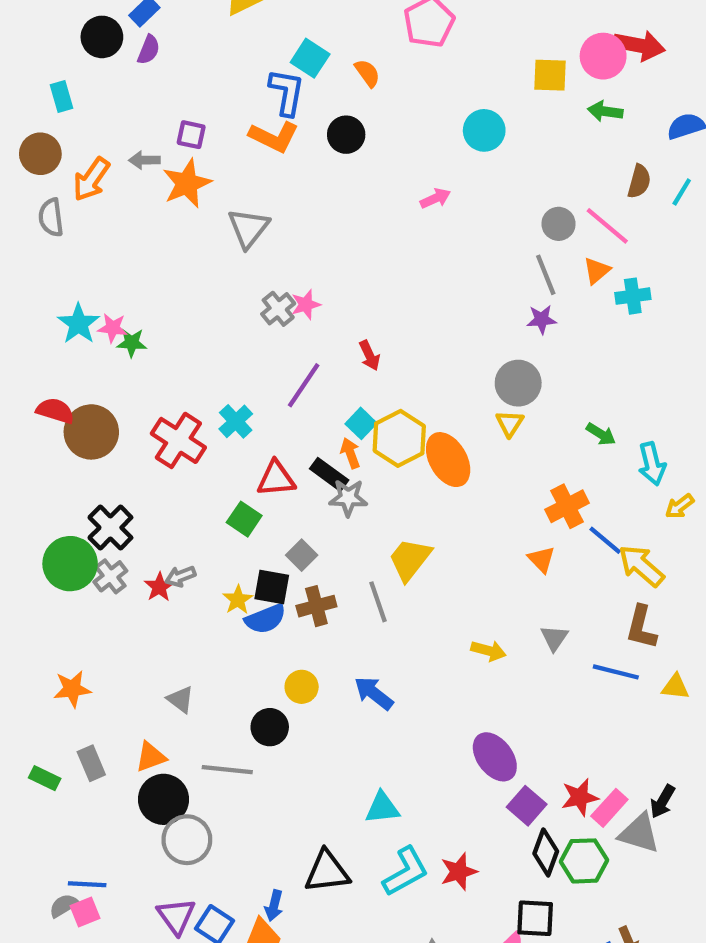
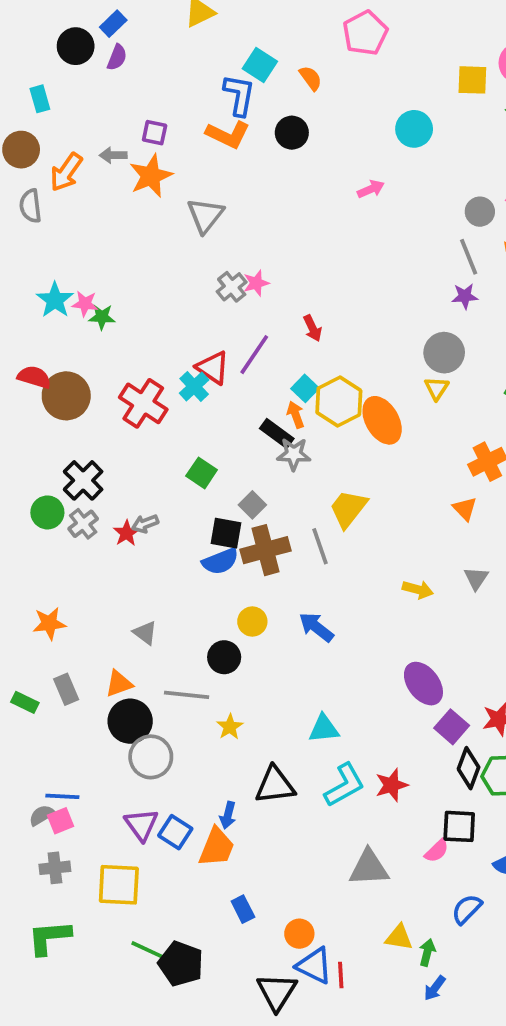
red triangle: (276, 479) -> (213, 368), moved, turned 39
green circle: (70, 564) -> (47, 512), size x0.7
yellow star: (238, 600) -> (230, 727), moved
brown cross: (316, 606) -> (266, 550), size x1.4

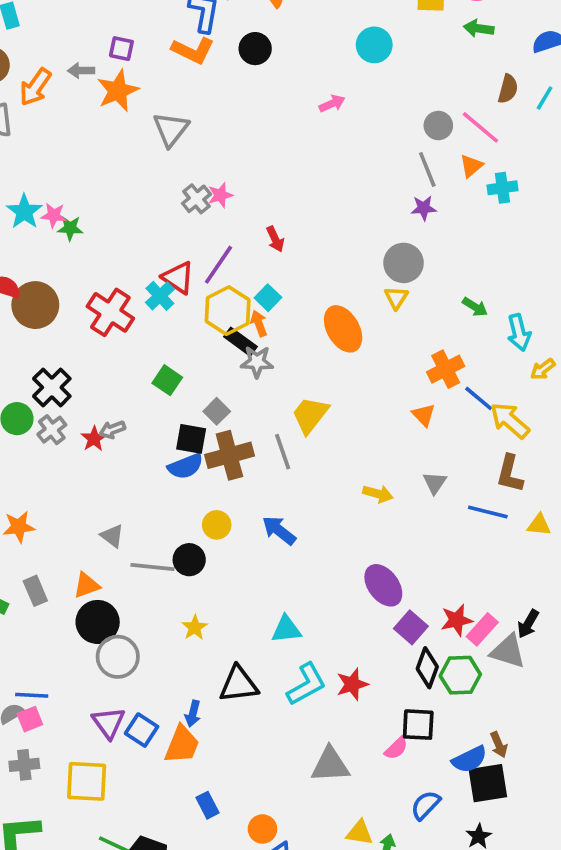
yellow hexagon: (339, 402) -> (228, 311), moved
gray line: (187, 695) -> (153, 567), moved

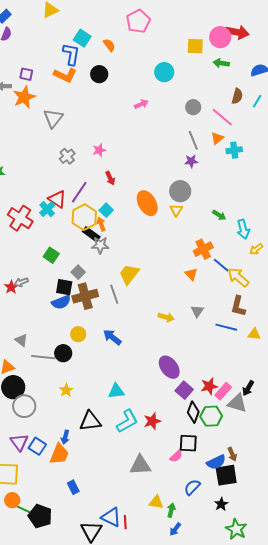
gray circle: (438, 126) -> (193, 107), moved
pink star: (220, 195) -> (99, 150), moved
orange ellipse: (343, 329) -> (147, 203), moved
orange circle: (262, 829) -> (12, 500), moved

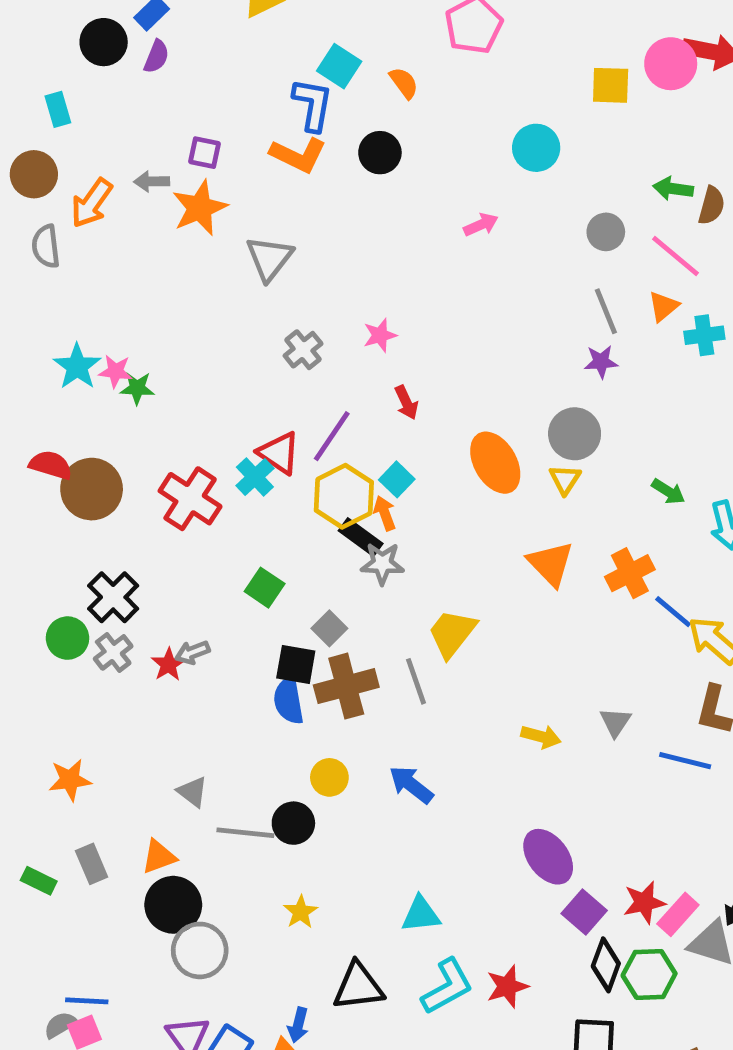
green arrow: (221, 63) -> (673, 189), moved
orange triangle: (191, 274) -> (551, 564), moved, size x1.5
blue semicircle: (61, 302) -> (289, 701), turned 102

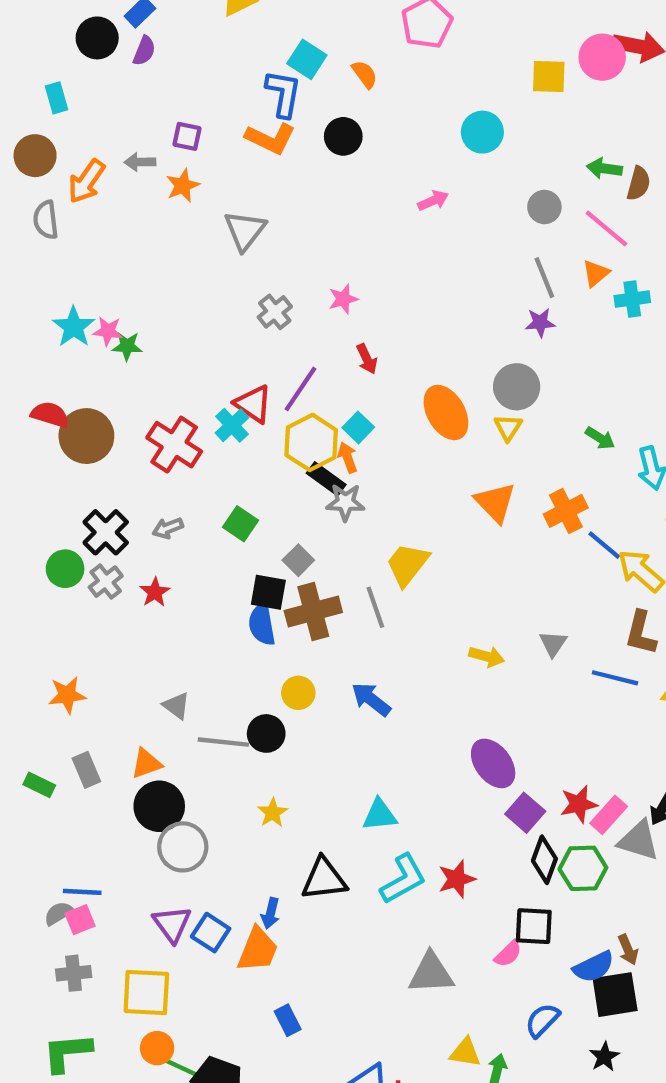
orange star: (200, 208) -> (183, 186), size x0.7
gray arrow: (192, 652) -> (168, 528), moved

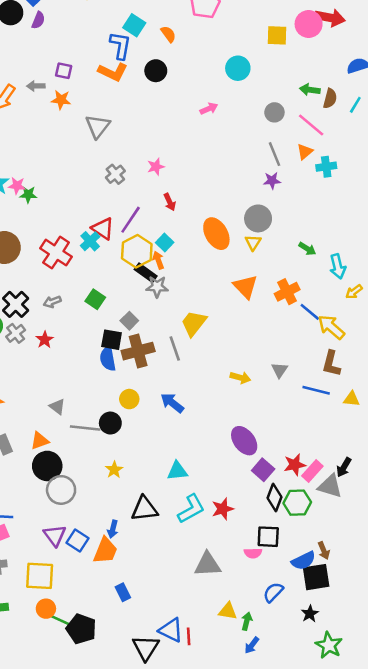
orange star: (183, 186) -> (61, 100), turned 30
pink semicircle: (508, 954) -> (253, 553), turned 42

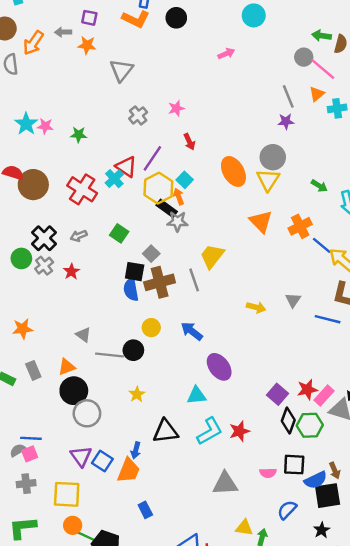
gray circle: (274, 112) -> (304, 57), moved
green star: (28, 194) -> (79, 135), moved
yellow triangle: (253, 242) -> (268, 180), size x1.5
purple ellipse: (244, 441) -> (219, 367), moved
black square: (268, 537) -> (294, 465), moved

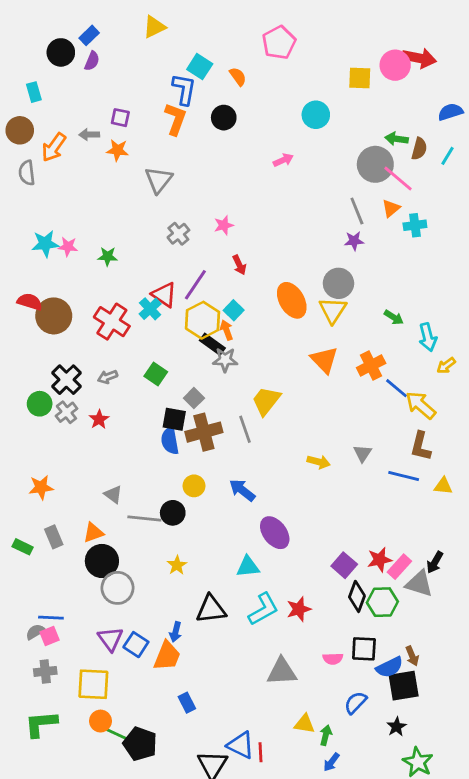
orange L-shape: (136, 19) -> (176, 119), turned -96
gray circle: (304, 57) -> (375, 164), size x1.6
cyan star: (26, 124) -> (45, 244), turned 30

